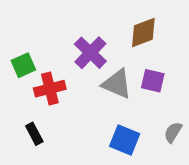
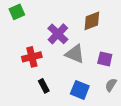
green square: (23, 65) -> (17, 12), moved
purple square: (153, 81) -> (105, 59), moved
black rectangle: (34, 134) -> (44, 86), moved

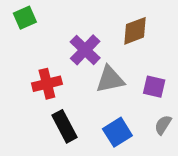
gray triangle: (75, 54) -> (110, 79), turned -35
black rectangle: (44, 86) -> (65, 126), size x1.5
blue square: (80, 90) -> (117, 132), turned 36

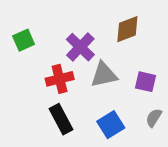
green square: (25, 18) -> (24, 40), moved
red cross: (47, 84) -> (60, 79), moved

